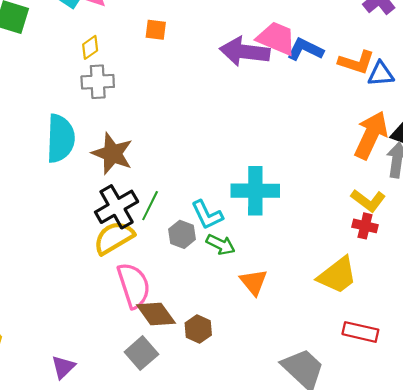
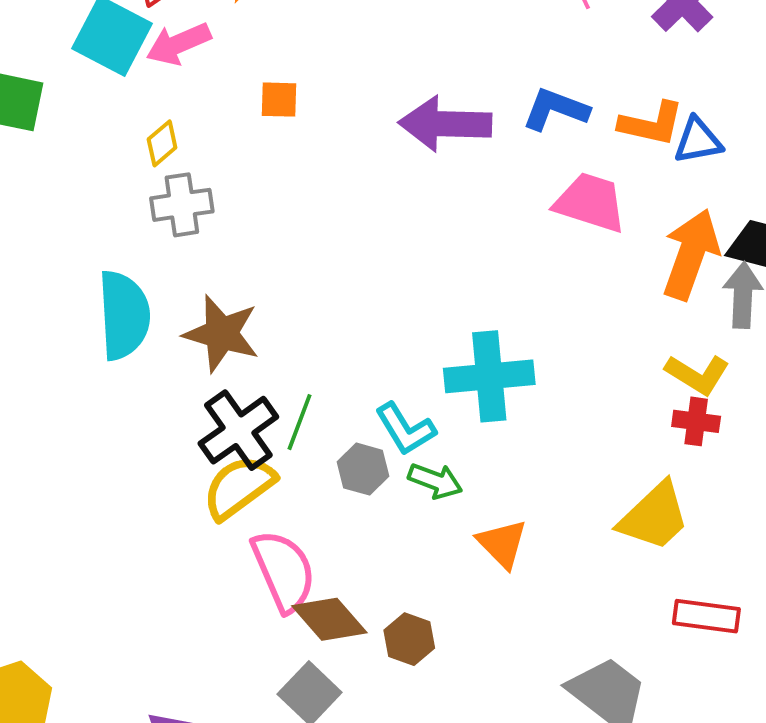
pink trapezoid: (276, 38) -> (590, 203), moved

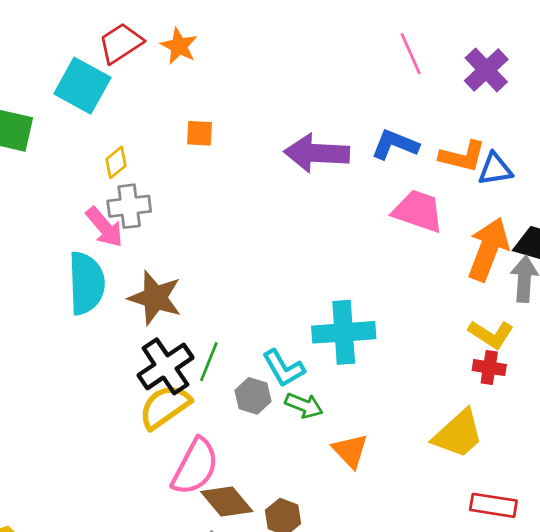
pink arrow: (179, 44) -> (104, 227), moved, turned -108
pink semicircle: (284, 571) -> (195, 467), turned 50

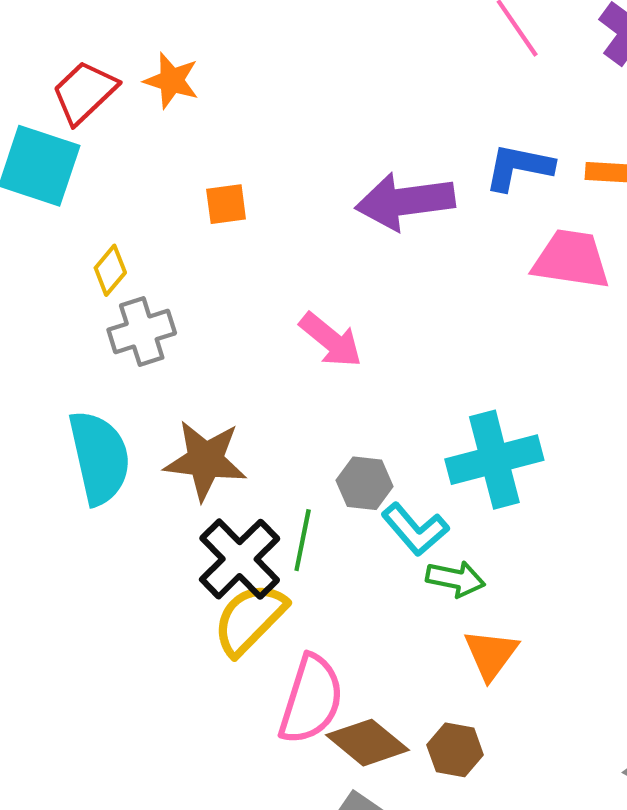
pink arrow: (104, 227) -> (331, 340), moved
gray hexagon: (253, 396) -> (365, 483), moved
orange triangle: (350, 451) -> (491, 654), moved, turned 30

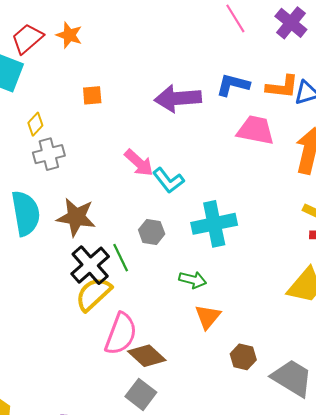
cyan L-shape: (415, 529) -> (168, 180), moved
green line: (303, 540) -> (121, 258), turned -40
brown hexagon: (455, 750) -> (243, 357), moved

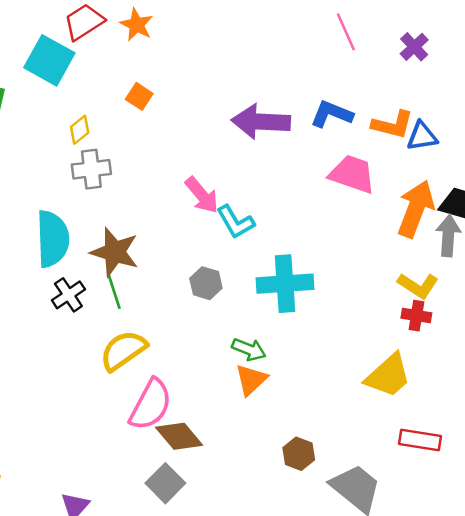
purple cross: (291, 23) -> (414, 47), size x0.7
orange square: (92, 95) -> (139, 96), moved, turned 30
green line: (121, 258) -> (114, 291), moved
black cross: (90, 265) -> (68, 295), moved, size x0.7
orange triangle: (208, 317) -> (251, 380), moved

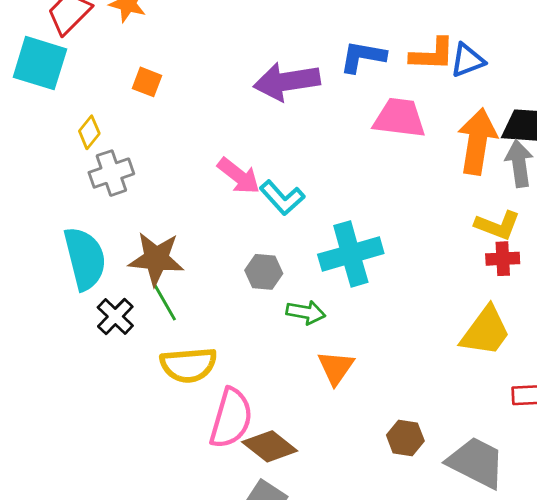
green arrow: (249, 349) -> (306, 312), moved
yellow semicircle: (123, 350) -> (188, 365), turned -138

